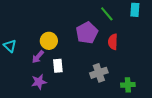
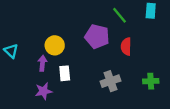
purple pentagon: (87, 33) -> (97, 36), turned -30
purple arrow: (38, 57) -> (42, 63), turned 144
green cross: (128, 85) -> (151, 81), moved

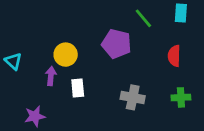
red semicircle: (126, 46) -> (174, 56), moved
gray cross: (111, 81) -> (133, 97), turned 30
purple star: (44, 91) -> (35, 116), moved

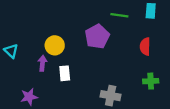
green line: (143, 18) -> (119, 15), turned -42
purple pentagon: (117, 44) -> (97, 36), turned 30
gray cross: (133, 97) -> (111, 96), moved

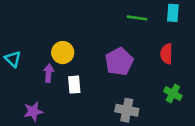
purple pentagon: (97, 36) -> (119, 62), moved
green cross: (151, 81) -> (173, 94), turned 32

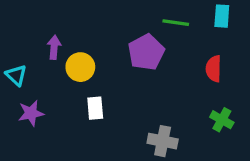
purple pentagon: (119, 62) -> (146, 52), moved
purple arrow: (49, 73) -> (54, 47), moved
purple star: (33, 111) -> (31, 113), moved

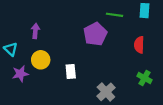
yellow circle: (80, 67) -> (41, 60), moved
white rectangle: (95, 108) -> (71, 72), moved
gray cross: (163, 141) -> (106, 92), turned 36

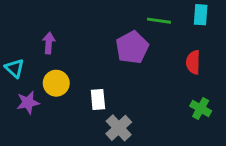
gray cross: (106, 92) -> (119, 128), moved

